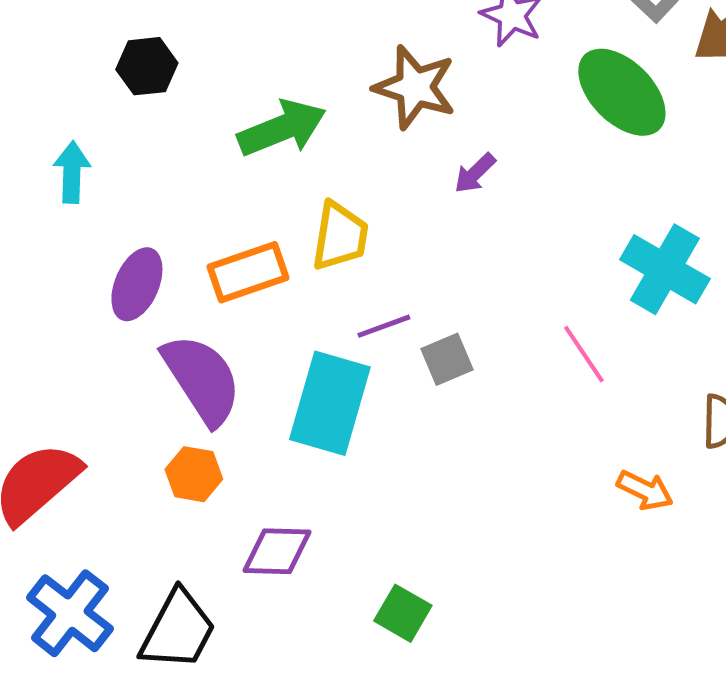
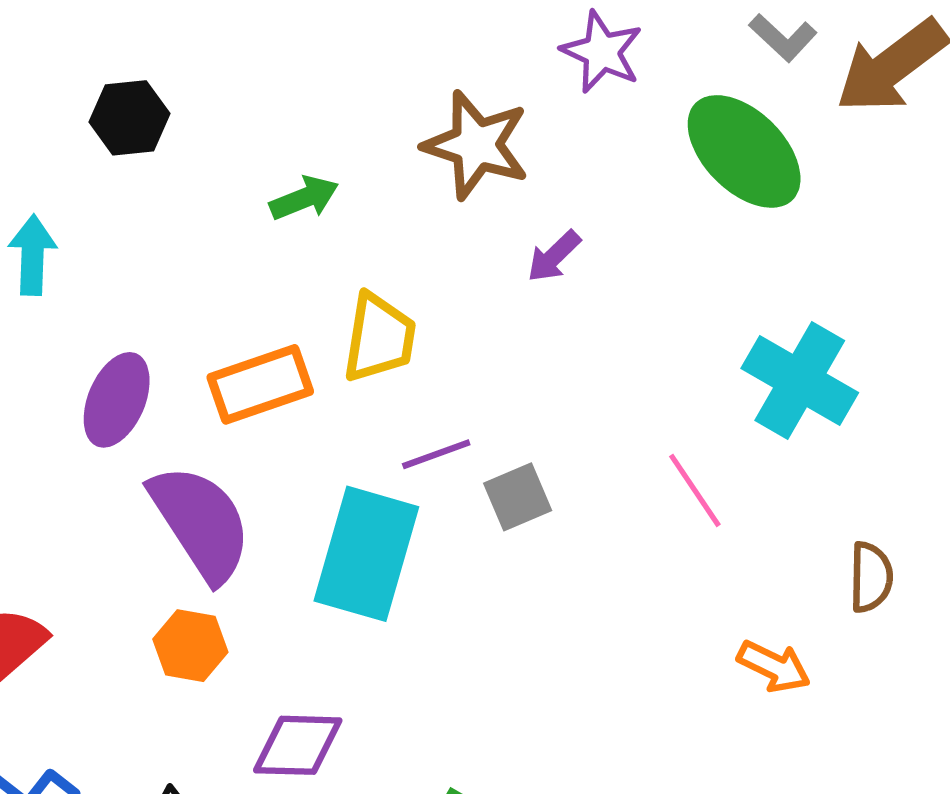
green arrow: (282, 128) -> (304, 198), size x0.6

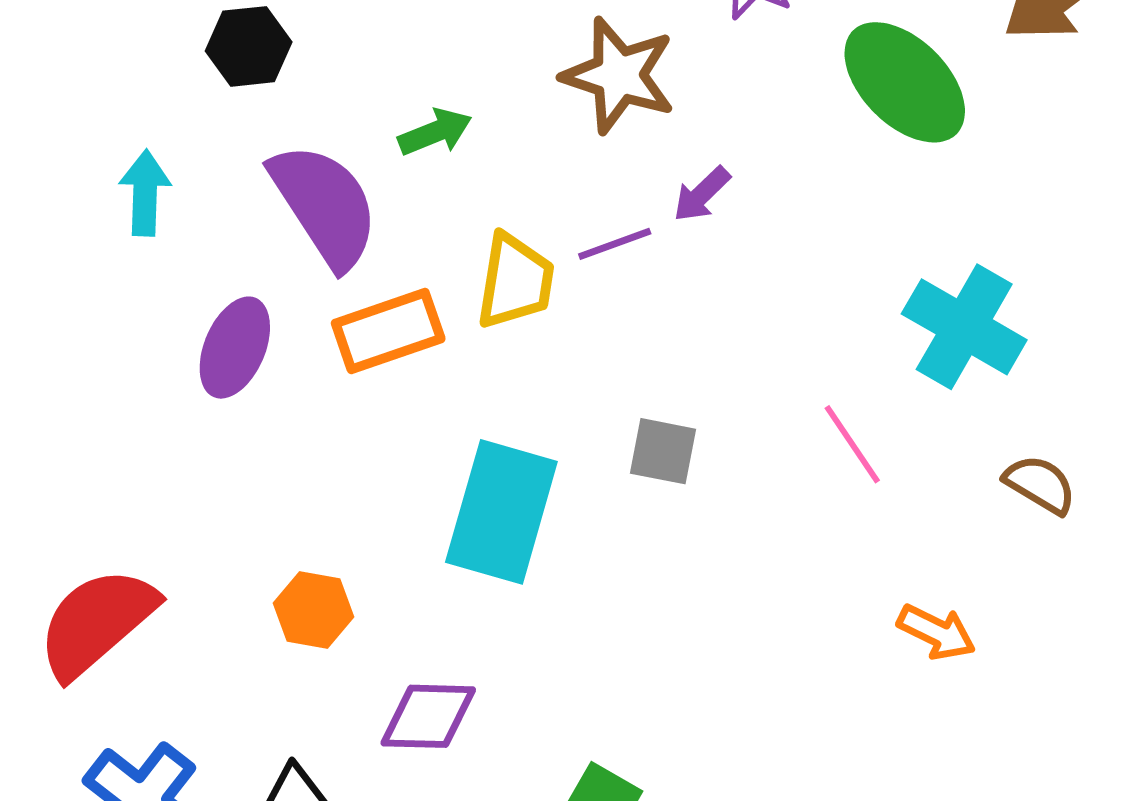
purple line: (436, 454) -> (615, 244), moved
gray square: (518, 497) -> (663, 451), turned 34
purple semicircle: (201, 523) -> (325, 205), moved
brown semicircle: (871, 577) -> (1040, 484), moved, turned -60

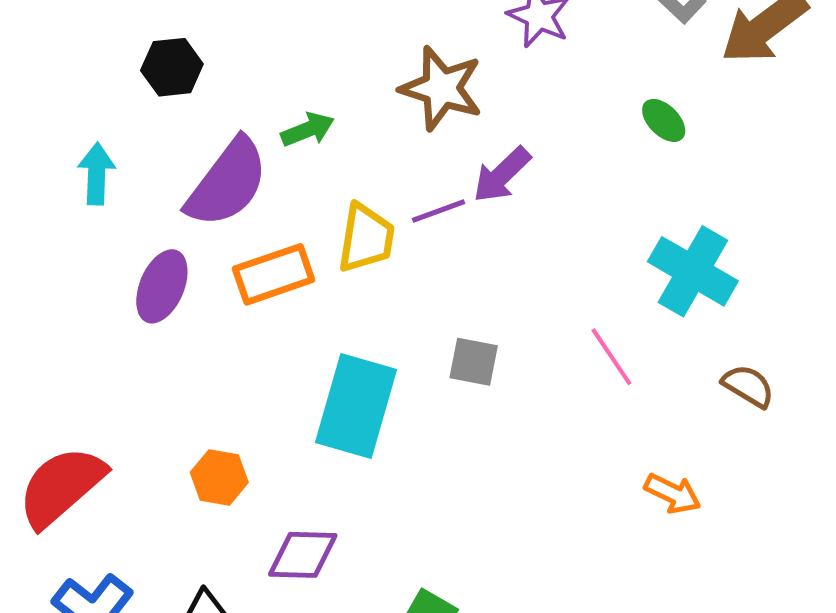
green ellipse: (905, 82) -> (664, 120), moved, size x0.5
purple arrow: (702, 194) -> (502, 175), size x1.4
purple semicircle: (325, 205) -> (227, 183), turned 70

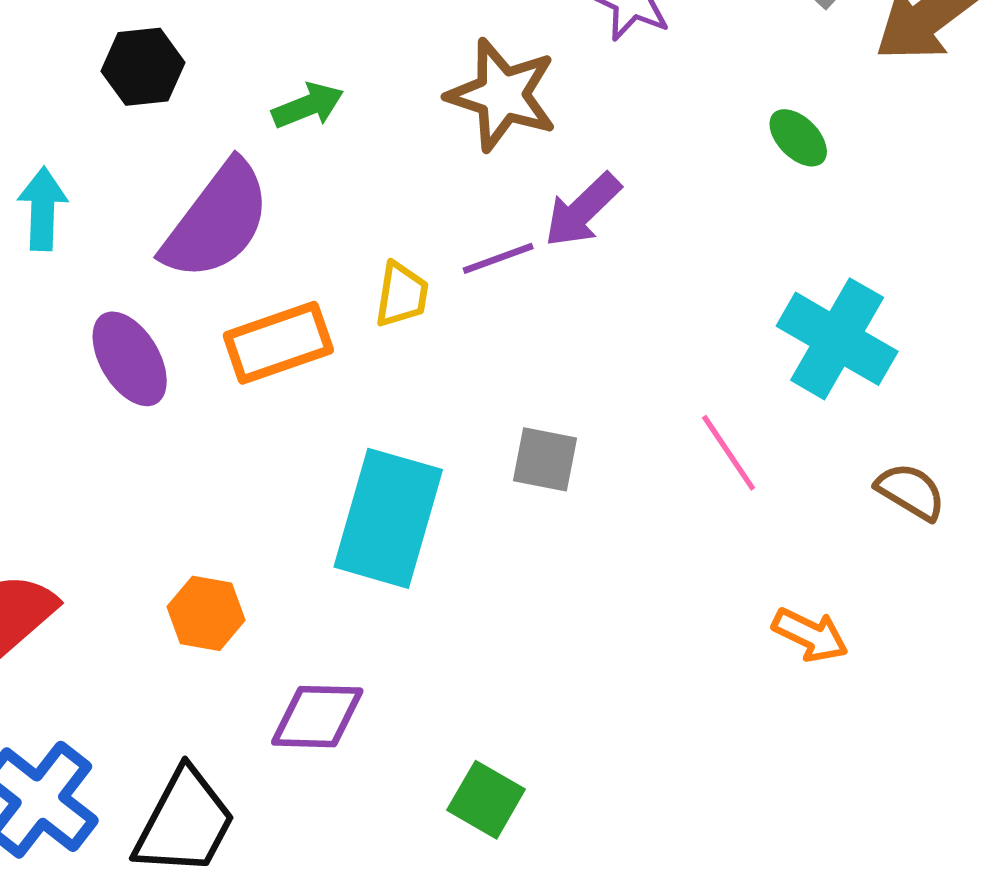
green arrow: (308, 130) -> (308, 106), moved
yellow trapezoid: (366, 238) -> (402, 295), size x0.7
purple ellipse: (162, 286) -> (130, 359), turned -54

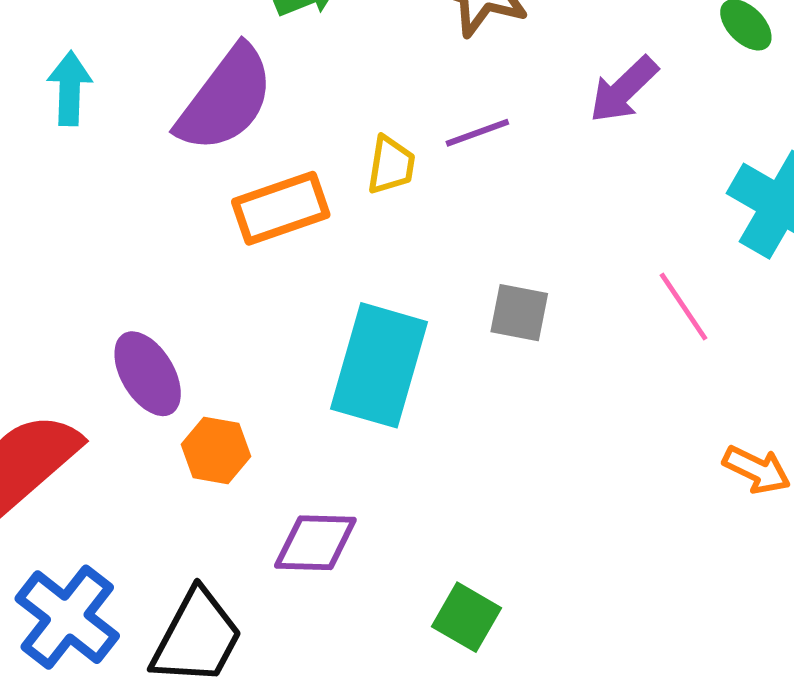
purple arrow: (582, 210) -> (624, 90), moved
purple ellipse: (130, 359) -> (148, 374), moved

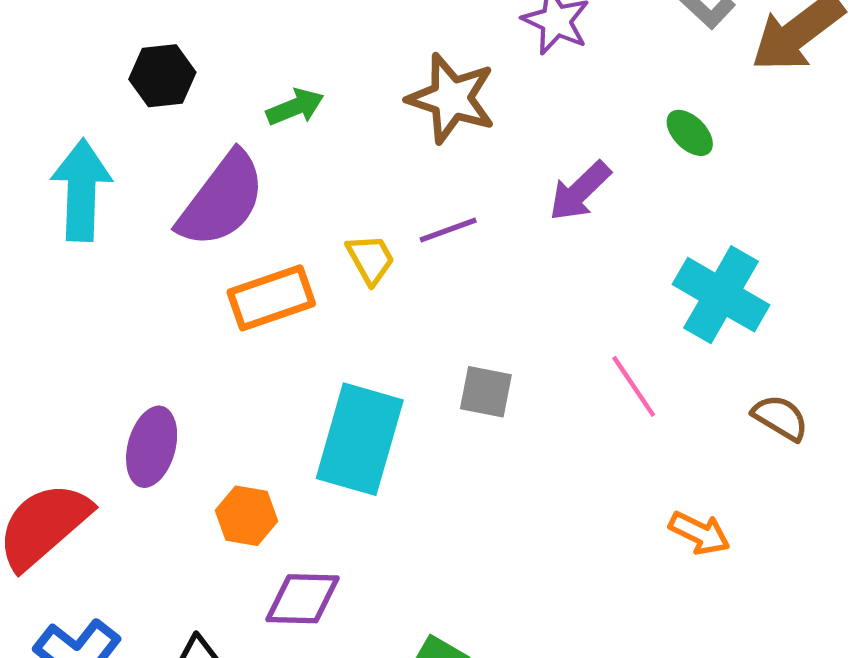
cyan arrow: (70, 88) -> (81, 190), size x1.5
yellow trapezoid: (391, 165) -> (371, 259), turned -38
purple ellipse: (148, 374) -> (152, 447), turned 46
orange hexagon: (216, 450) -> (246, 516), moved

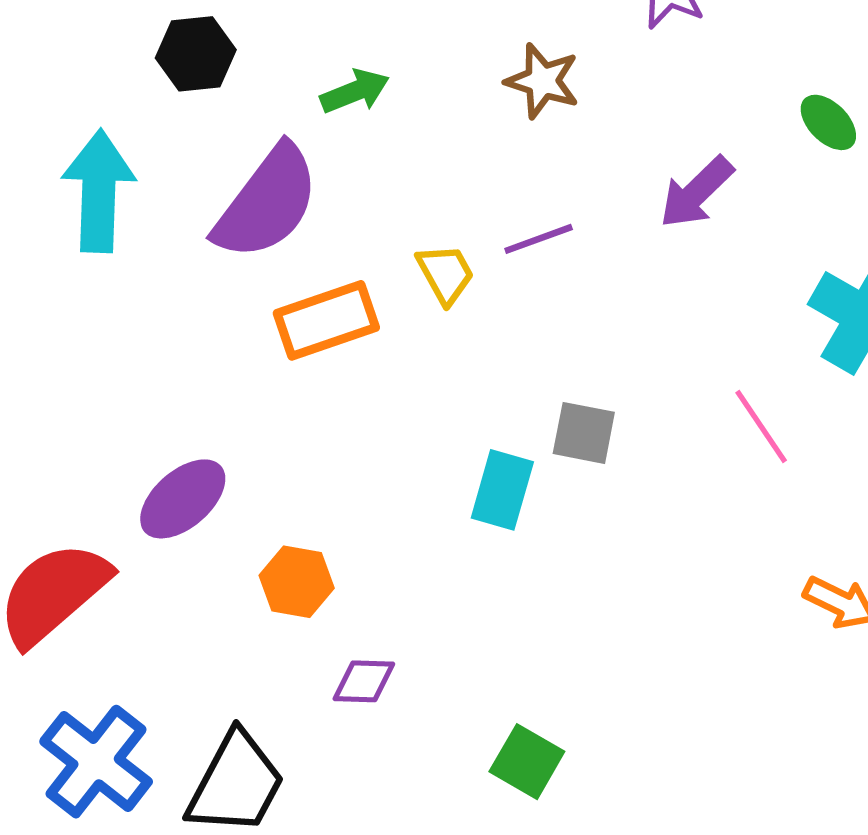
brown star: (451, 98) -> (542, 81), size x0.7
cyan rectangle: (360, 439) -> (502, 490), moved, size x0.6
purple ellipse: (152, 447) -> (183, 499), turned 34
purple diamond: (303, 599) -> (364, 681), size x0.7

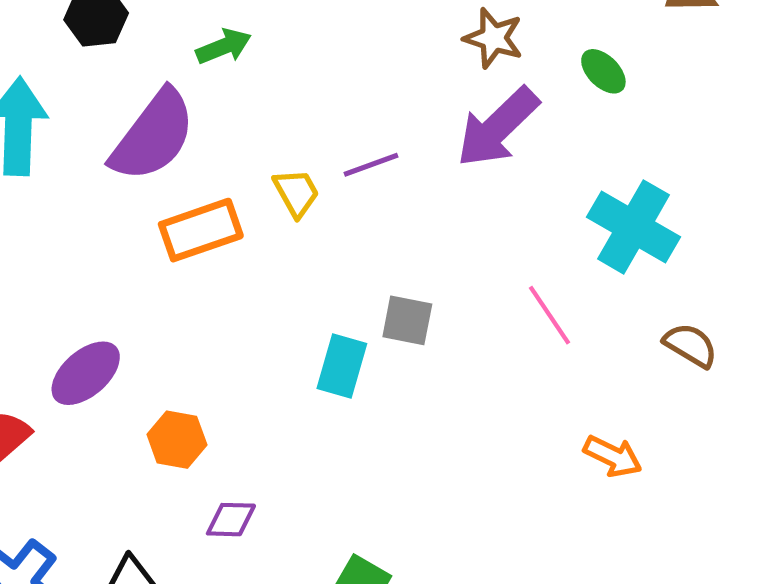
brown star: (542, 81) -> (493, 38), moved
purple arrow: (696, 192) -> (498, 127), size x1.4

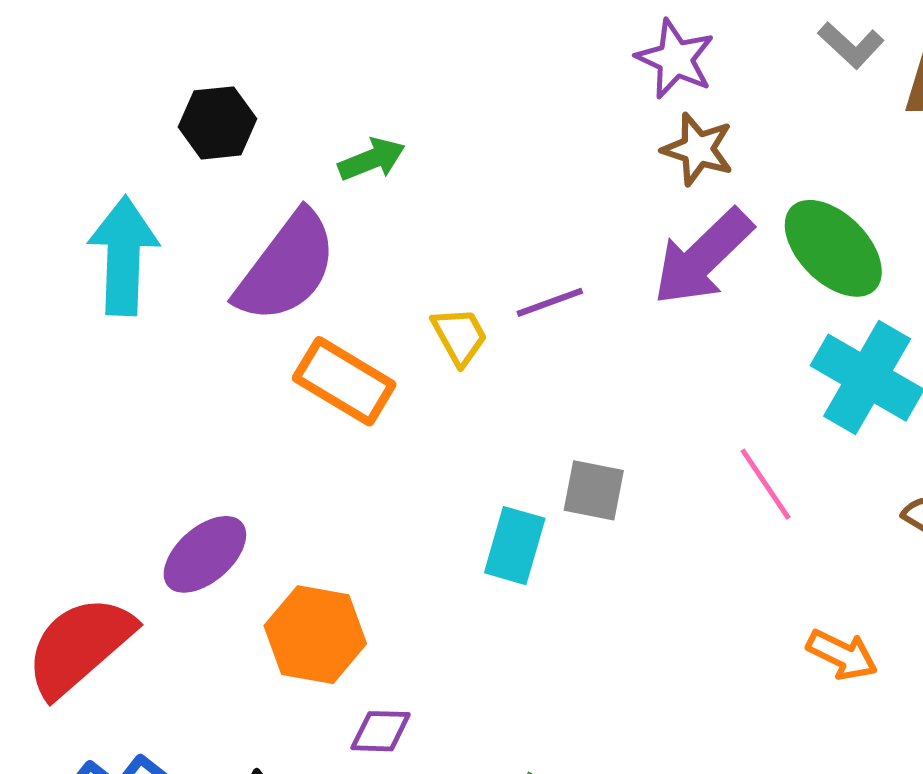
green ellipse: (603, 71) -> (833, 248), moved, size x1.8
orange rectangle: (201, 230) -> (344, 381), turned 50
orange hexagon: (177, 440) -> (315, 635), size x1.4

